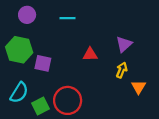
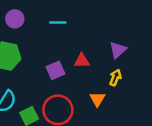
purple square: (43, 63) -> (55, 70), moved, turned -36
orange triangle: (139, 87) -> (97, 99), moved

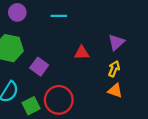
purple square: (55, 70) -> (39, 67), moved, turned -30
orange triangle: (97, 99) -> (115, 91), moved, turned -42

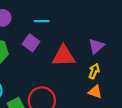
red triangle: (82, 53) -> (64, 56), size x1.6
purple square: (39, 67) -> (31, 43), moved

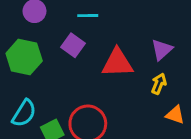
orange triangle: (95, 92) -> (175, 115), moved

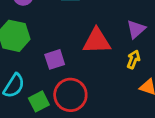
purple square: (73, 45) -> (55, 59), moved, turned 36

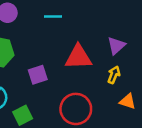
red circle: (70, 95) -> (76, 109), moved

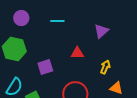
purple triangle: (116, 46) -> (101, 31), moved
red triangle: (78, 57) -> (77, 53), size x0.6

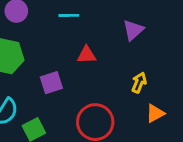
red triangle: (77, 53) -> (86, 55), moved
orange triangle: (116, 88) -> (155, 113), turned -48

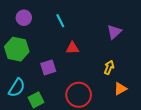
cyan line: (69, 15) -> (60, 21), turned 64
purple triangle: (133, 30) -> (114, 32), moved

